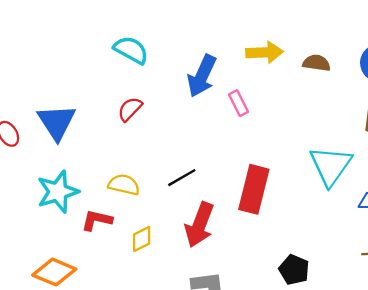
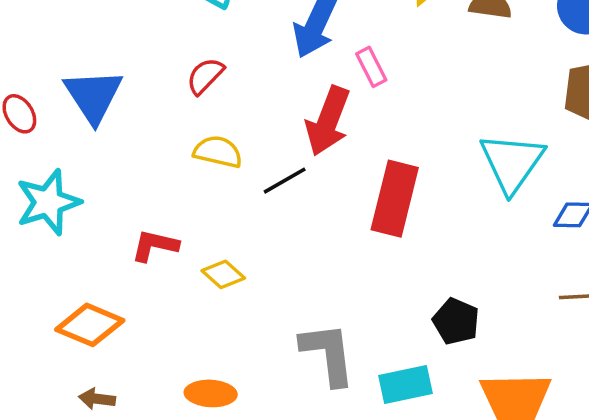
yellow semicircle: (124, 185) -> (218, 152), moved
cyan star: (58, 192) -> (48, 202), moved
red arrow: (200, 225) -> (328, 121), moved
yellow diamond: (142, 239) -> (223, 274), turned 68

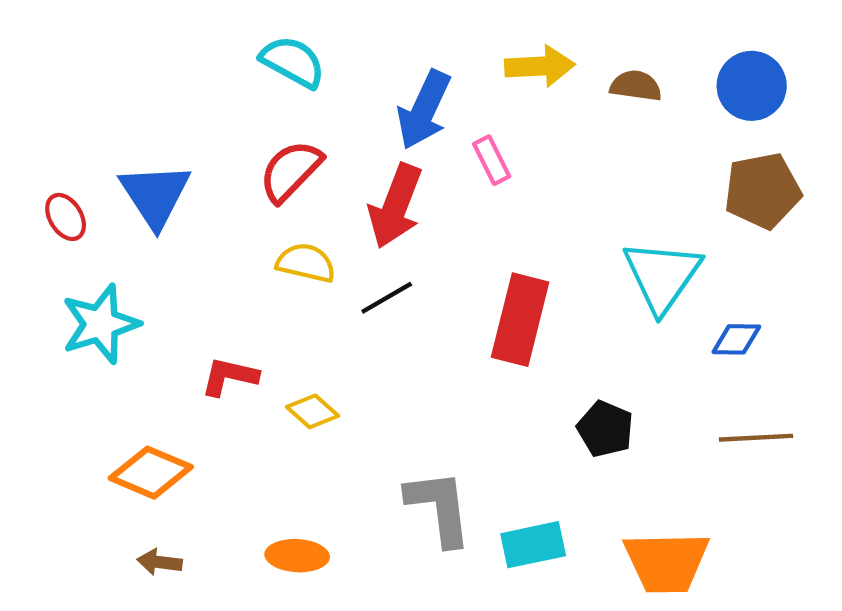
red semicircle: (205, 76) -> (291, 171), size x1.4
red arrow: (328, 121) -> (395, 206), moved
black pentagon: (456, 321) -> (605, 429), moved

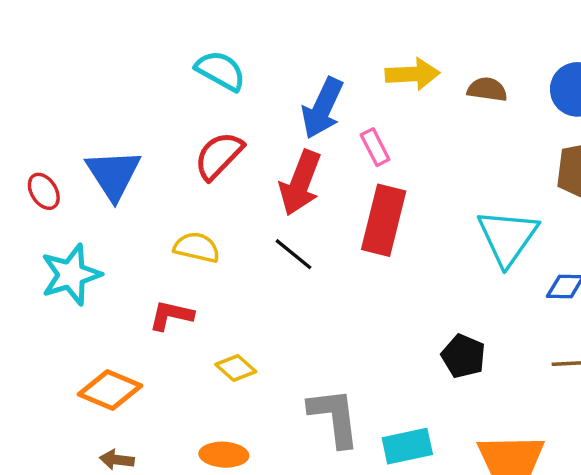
yellow semicircle: (306, 263) -> (197, 247), moved
black line: (387, 298) -> (294, 254), turned 69
red rectangle: (520, 320) -> (384, 220), moved
yellow diamond: (312, 411) -> (236, 368), moved

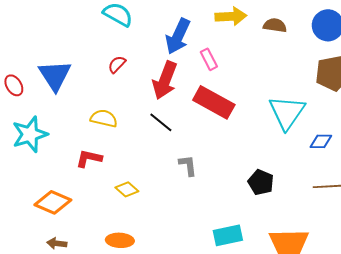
red semicircle: (219, 156) -> (117, 64), size x0.6
red rectangle: (384, 220) -> (214, 102), turned -75
gray L-shape: (334, 417) -> (188, 165), moved, size x0.6

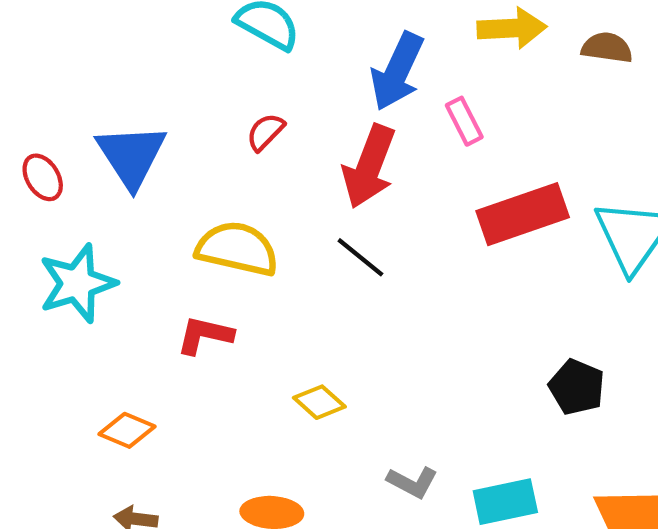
red rectangle: (214, 102) -> (523, 214), moved, turned -48
yellow semicircle: (104, 118) -> (237, 249), size x1.4
gray L-shape: (188, 165) -> (412, 482), moved, turned 125
yellow diamond: (127, 189) -> (319, 402), moved
orange diamond: (53, 202) -> (127, 430), size x0.7

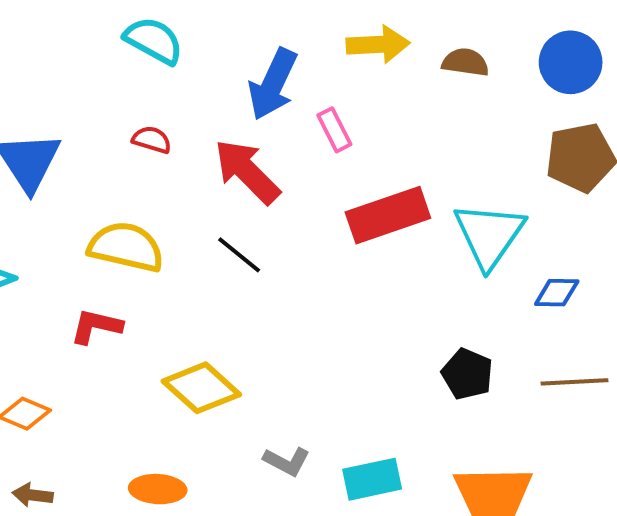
red semicircle: (265, 132) -> (152, 140), turned 63
red arrow: (369, 167) -> (247, 171), turned 114
black pentagon: (577, 387) -> (467, 374), moved
yellow diamond: (319, 402) -> (201, 388), size x1.6

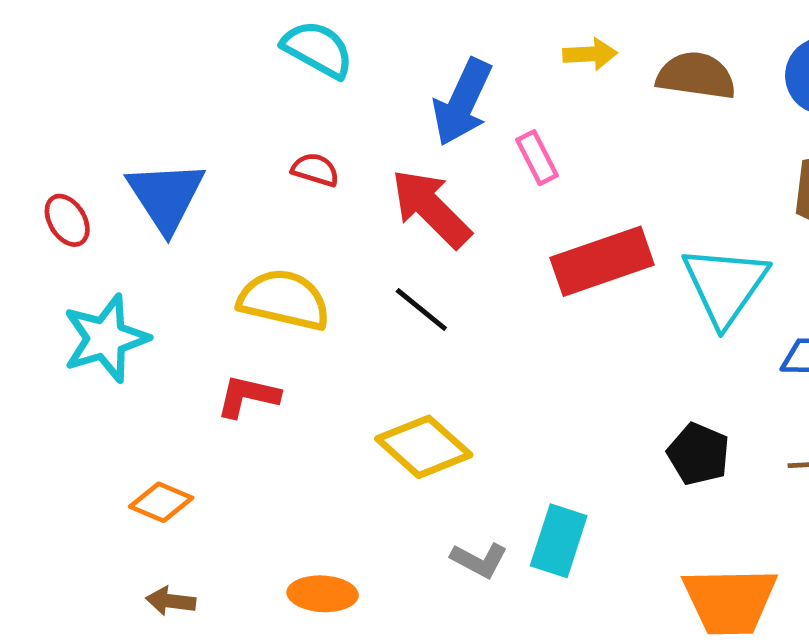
yellow arrow: (378, 44) -> (590, 54), size x0.7
brown semicircle: (465, 62) -> (696, 76), size x1.4
yellow diamond: (201, 388) -> (424, 447), moved
cyan rectangle: (372, 479) -> (559, 541), moved, turned -60

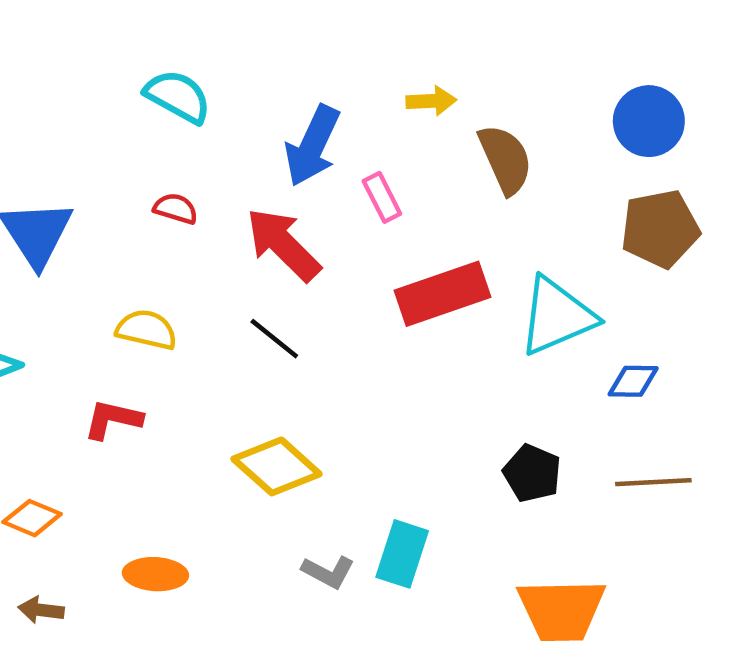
brown semicircle: (696, 76) -> (505, 159), moved, turned 58
cyan triangle: (725, 285) -> (557, 316), turned 32
yellow semicircle: (284, 300) -> (146, 330), size x0.7
orange ellipse: (323, 594) -> (155, 574), moved

